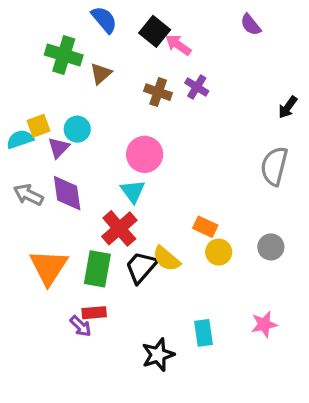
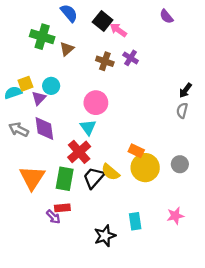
black arrow: (288, 107) -> (185, 90), moved
gray semicircle: (274, 166) -> (182, 110), size x0.6
yellow circle: (219, 252) -> (145, 168), size x1.6

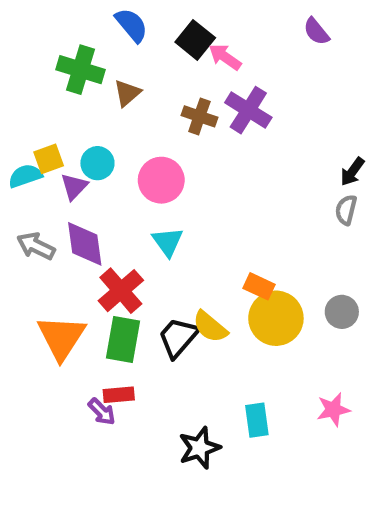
purple cross: (131, 58) -> (248, 110), size x1.5
pink circle: (96, 103) -> (161, 180), moved
red cross: (79, 152) -> (121, 291), moved

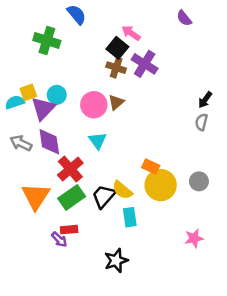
black square: (195, 40) -> (117, 48), moved
brown triangle: (127, 93) -> (116, 102), moved
purple triangle: (74, 187) -> (43, 108), size x1.5
green rectangle: (123, 339) -> (72, 197), turned 45
cyan rectangle: (257, 420) -> (130, 217), moved

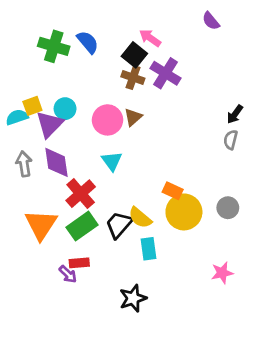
blue semicircle: (77, 14) -> (88, 42), moved
gray arrow: (21, 143) -> (24, 164), turned 55

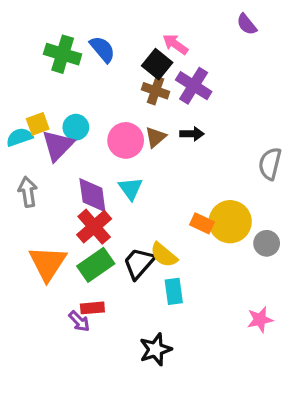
black arrow: (235, 114) -> (192, 134), moved, turned -126
gray semicircle: (231, 140) -> (270, 164), size x1.4
purple diamond: (57, 162) -> (92, 195), moved
yellow circle: (184, 212) -> (230, 222), moved

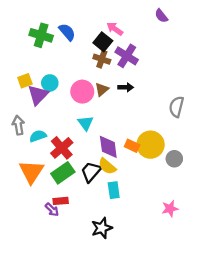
cyan semicircle: (19, 137) -> (38, 136), moved
purple diamond: (92, 195) -> (108, 147), moved

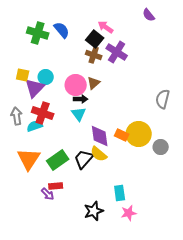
yellow square: (25, 81) -> (23, 75), turned 32
black arrow: (126, 87) -> (81, 99), moved
red cross: (62, 148) -> (43, 113), moved, turned -30
cyan rectangle: (114, 190) -> (120, 193), moved
pink star: (170, 209) -> (129, 213), moved

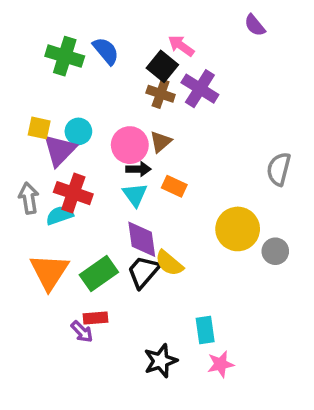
orange rectangle: (122, 135) -> (174, 186), moved
purple diamond: (100, 136) -> (142, 239), moved

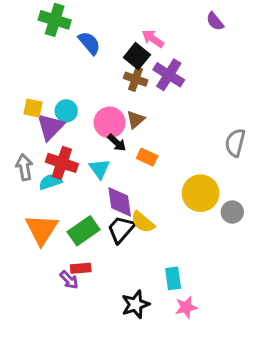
green cross: (65, 56) -> (55, 20), moved
black arrow: (138, 169) -> (117, 143), turned 42
cyan triangle: (135, 195) -> (99, 169), moved

